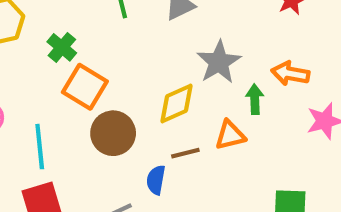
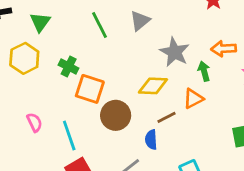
yellow diamond: (177, 104) -> (153, 86), turned 40

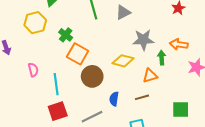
gray star: (175, 52) -> (143, 40), turned 30
brown line: (166, 117) -> (142, 97), moved

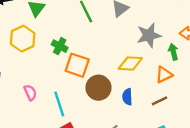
blue semicircle: (114, 99) -> (127, 97), moved

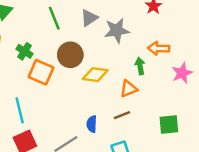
gray star: (149, 35) -> (117, 30), moved
brown circle: (99, 88) -> (70, 55), moved
blue semicircle: (127, 97) -> (92, 124), moved

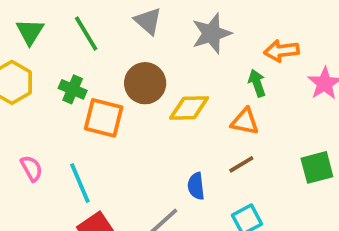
green line: (54, 18) -> (86, 34), moved
gray triangle: (89, 18) -> (148, 21), moved, turned -36
orange triangle: (129, 89) -> (245, 121), turned 42

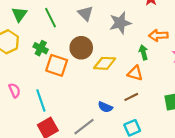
blue semicircle: (196, 186) -> (105, 107), turned -64

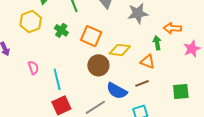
brown circle: (81, 48) -> (98, 65), moved
orange square: (57, 65) -> (91, 36), moved
blue semicircle: (105, 107) -> (117, 91), size x1.5

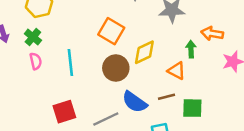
green cross: (61, 30) -> (33, 37), moved
yellow diamond: (120, 50) -> (144, 52), turned -40
cyan line: (57, 79) -> (70, 63), moved
green square: (181, 92) -> (192, 108), moved

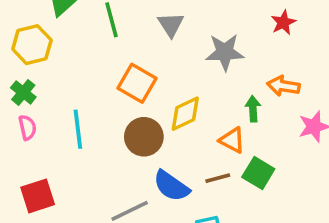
green square: (192, 108) -> (258, 173), moved, turned 30
red square: (64, 112) -> (38, 196), moved

